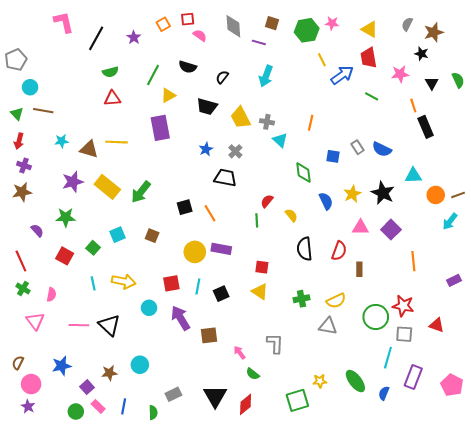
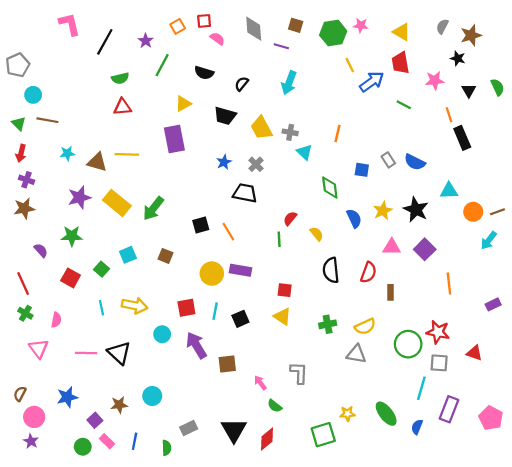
green line: (153, 75) -> (162, 65), moved

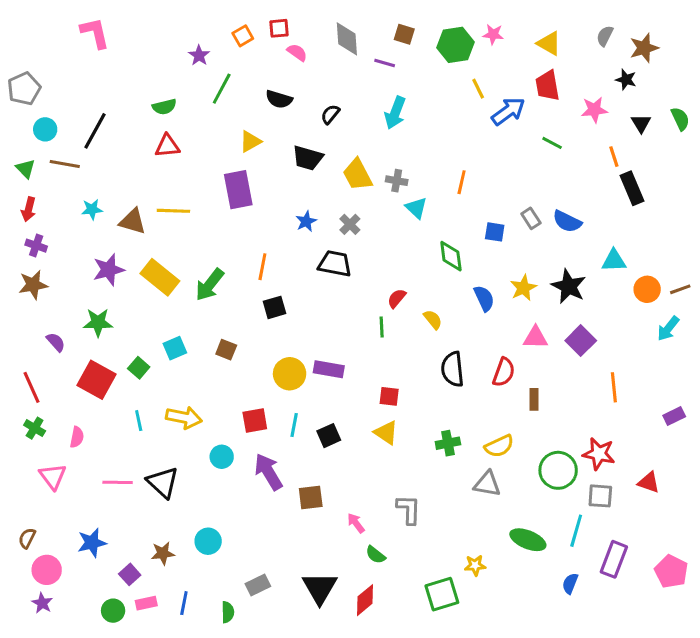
black line: (105, 42) -> (95, 131), moved
orange line: (228, 232) -> (262, 267), moved, turned 42
red square: (71, 278) -> (96, 380), size x1.4
green ellipse: (386, 414) -> (528, 540), moved, turned -30
pink rectangle: (107, 441) -> (146, 603), turned -56

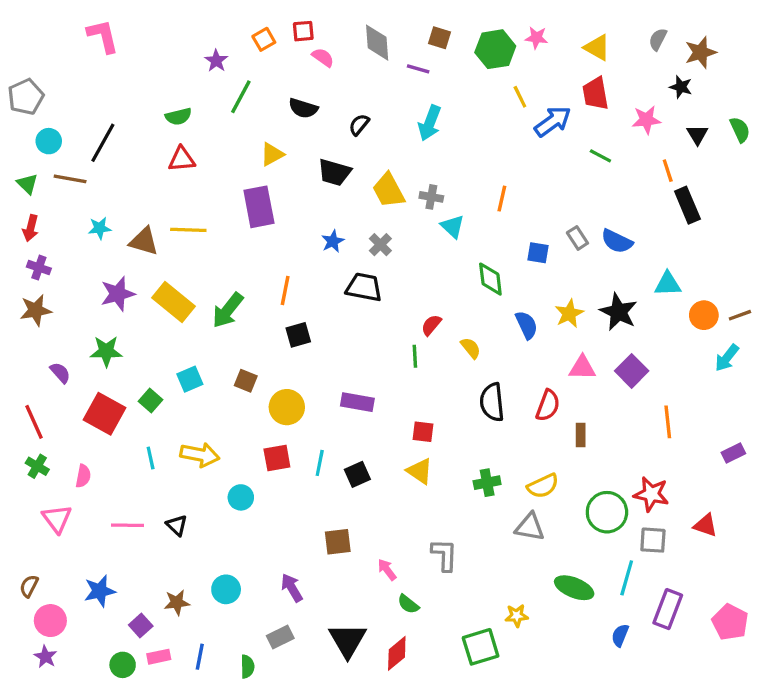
yellow circle: (290, 374) -> (287, 407), moved
purple arrow: (268, 472) -> (292, 588), moved, size x0.7
black triangle: (163, 482) -> (177, 525), size x0.6

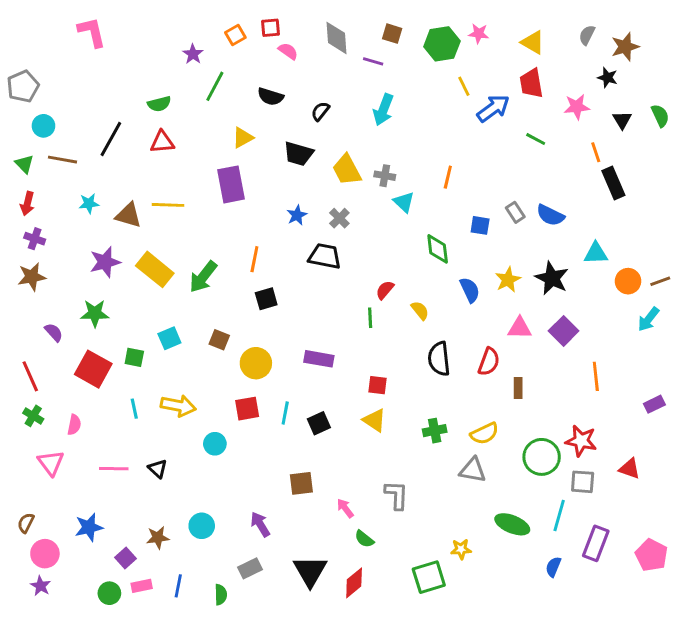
black line: (103, 143) -> (111, 139), moved
green square: (151, 401) -> (134, 357), turned -30

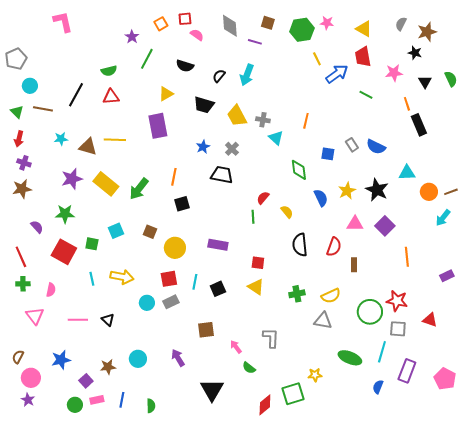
cyan arrow: (383, 110) -> (247, 75), moved
green cross: (33, 416) -> (23, 284), turned -32
gray rectangle: (250, 568) -> (171, 302), moved
red diamond: (354, 583) -> (265, 405), moved

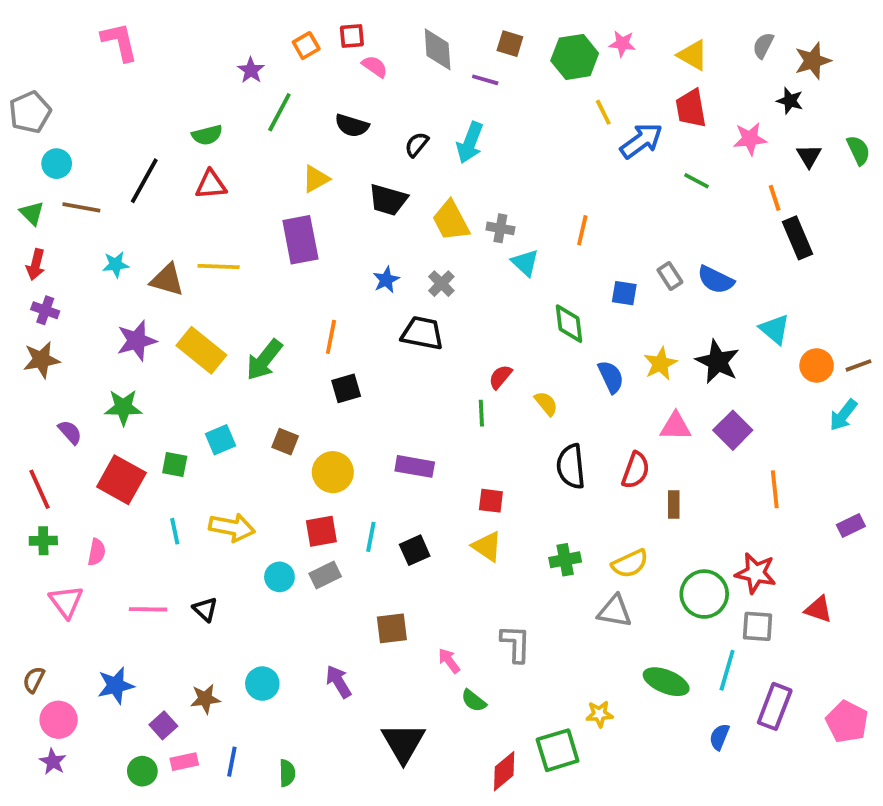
cyan triangle: (407, 173) -> (775, 329), turned 42

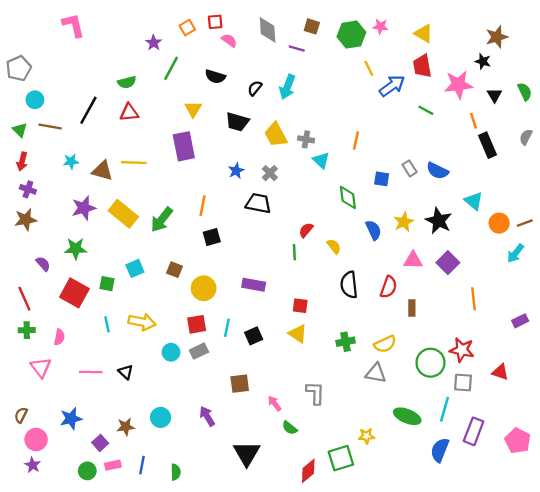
gray semicircle: (763, 46) -> (526, 137), moved
pink star: (750, 139) -> (458, 85), size x1.4
yellow triangle: (316, 179) -> (193, 109), turned -30
blue semicircle: (719, 737) -> (440, 450), size x1.5

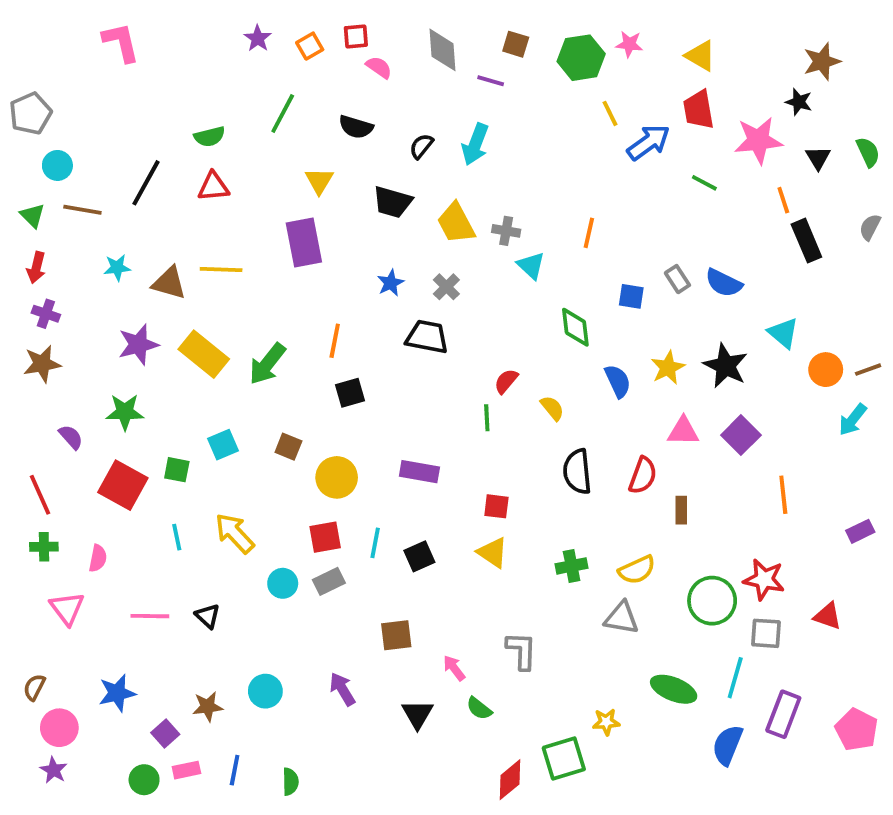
purple star: (154, 43) -> (258, 38), moved
yellow arrow: (142, 322) -> (235, 533), turned -144
black triangle: (247, 453) -> (417, 714), moved, size x0.7

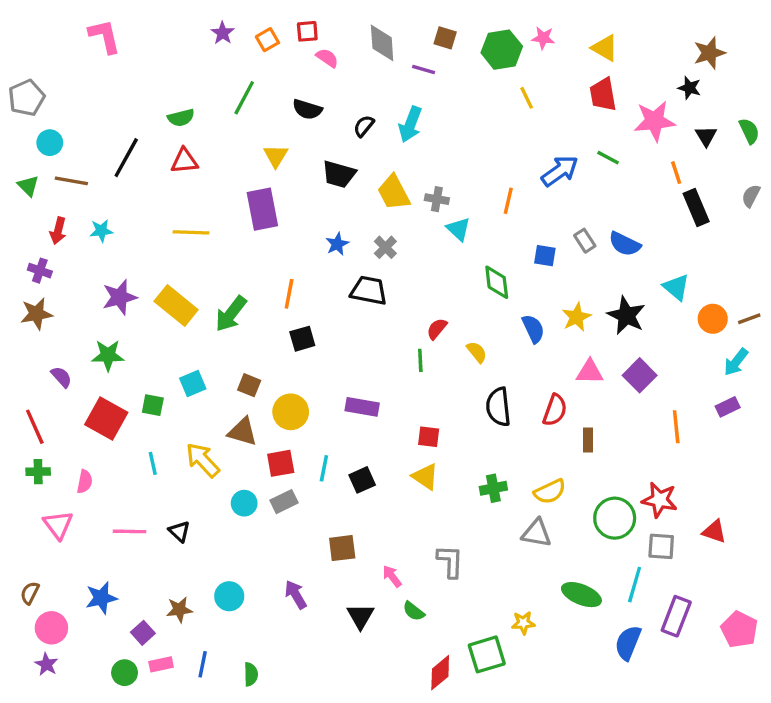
blue arrow: (649, 142) -> (560, 171), moved
red arrow: (36, 268) -> (58, 231), moved
brown triangle: (169, 283) -> (242, 432), moved
purple rectangle: (860, 531) -> (728, 407), moved

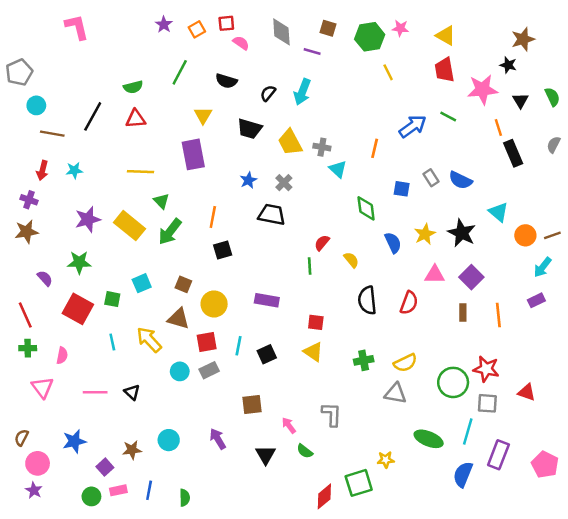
green triangle: (28, 186) -> (161, 201), moved
brown rectangle: (588, 440) -> (463, 313), moved

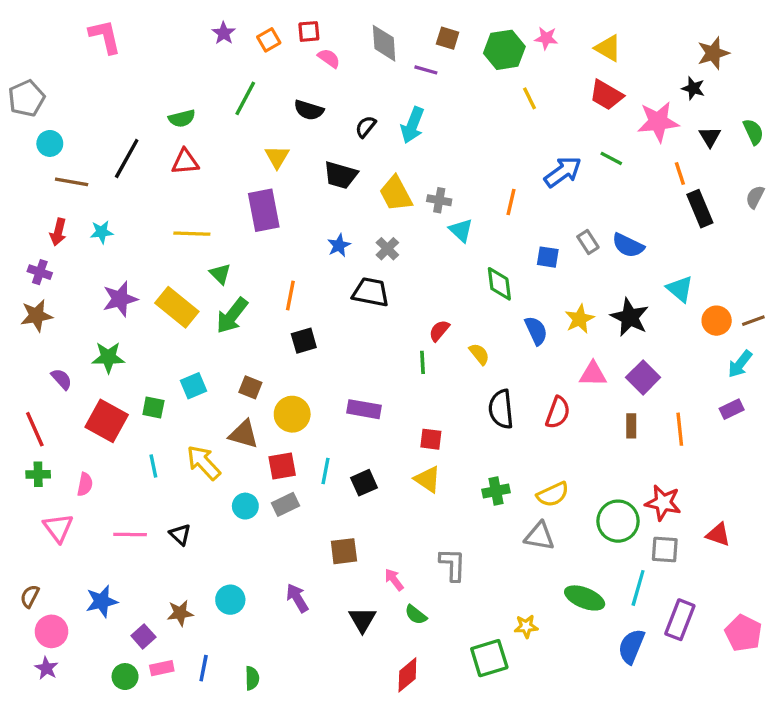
red trapezoid: (444, 70) -> (606, 95), turned -50
red diamond: (324, 496) -> (407, 675), moved

